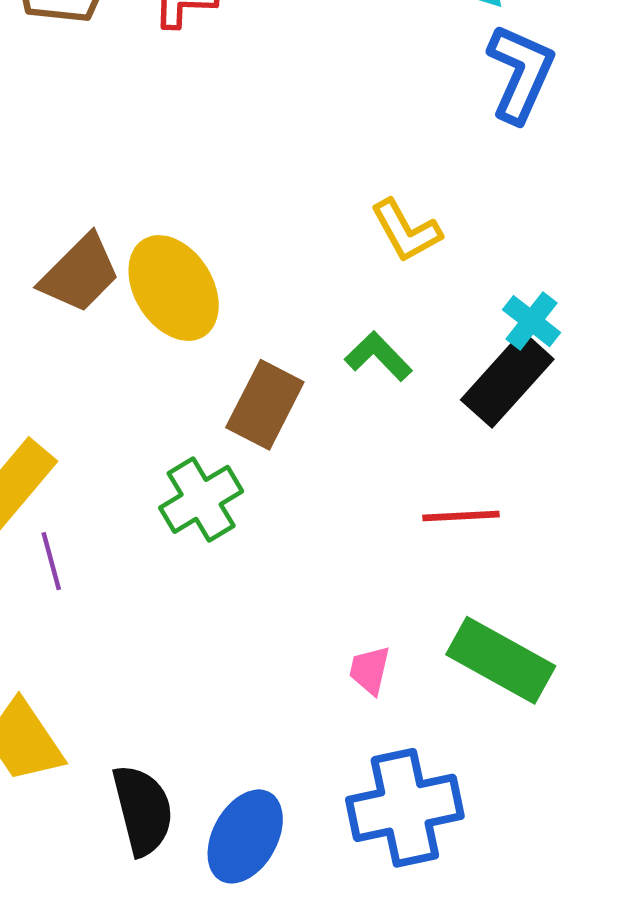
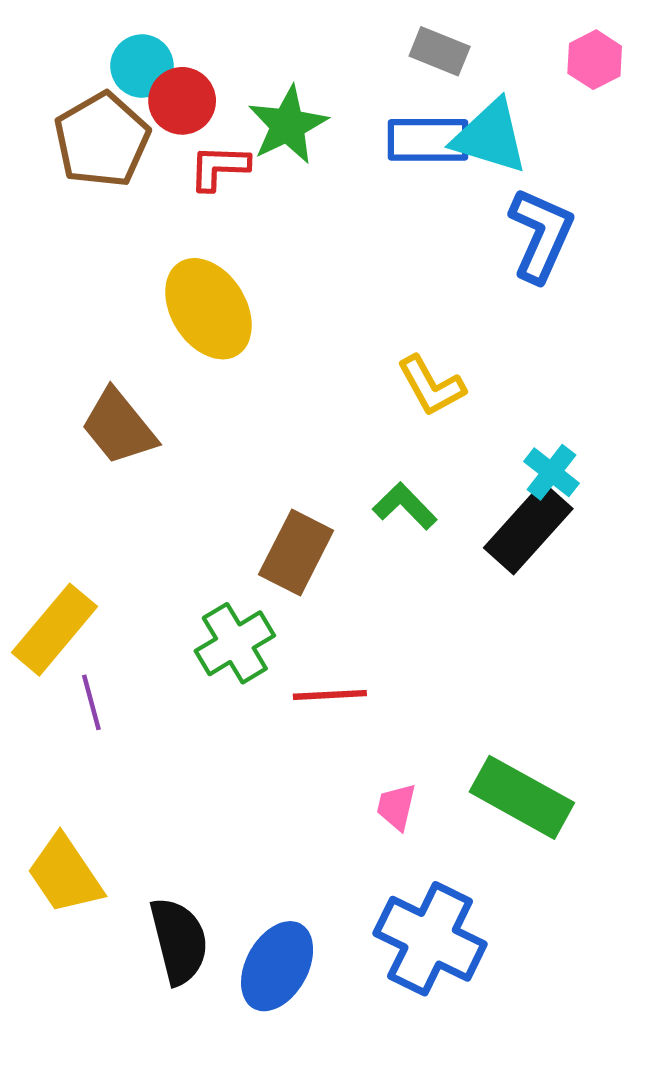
brown trapezoid: (80, 274) -> (119, 427), turned 96
yellow ellipse: (174, 288) -> (208, 309), moved
red line: (461, 516) -> (330, 695), moved
blue cross: (405, 808) -> (430, 939), turned 38

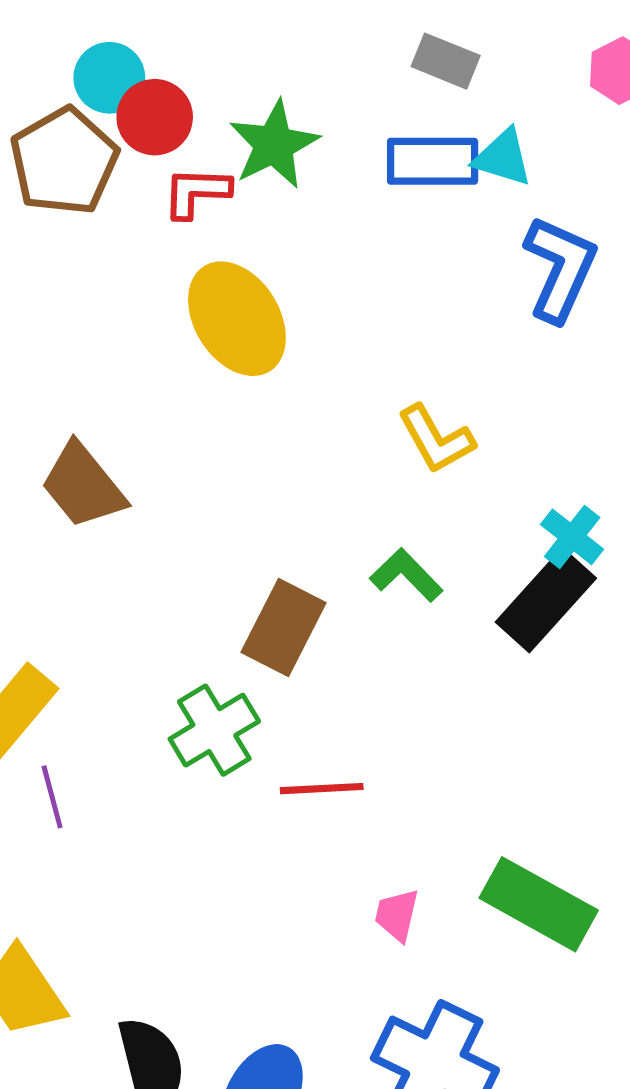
cyan triangle: (490, 137) -> (503, 158), size x0.7
yellow ellipse: (208, 309) -> (237, 319), moved

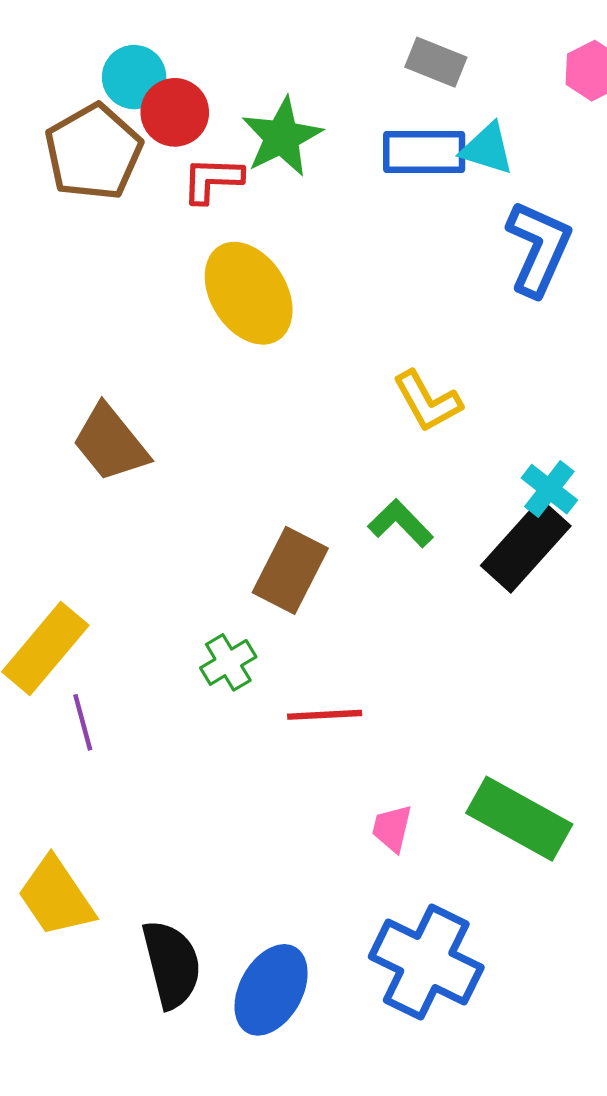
green cross: (214, 730) -> (228, 662), size x0.7

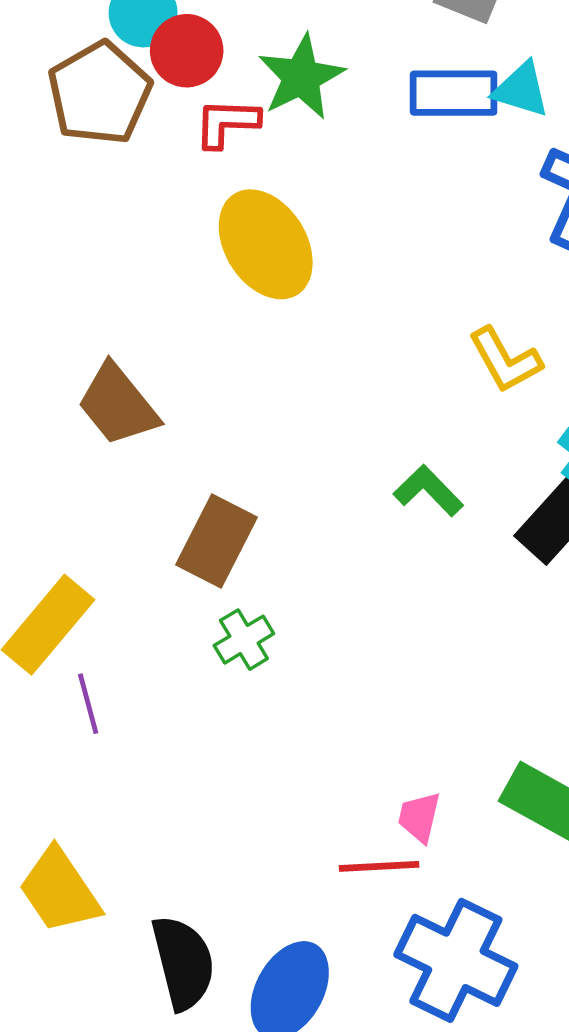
yellow L-shape: (427, 401) -> (505, 360), moved
brown rectangle: (290, 570) -> (216, 541), moved
red line: (325, 715) -> (379, 866), moved

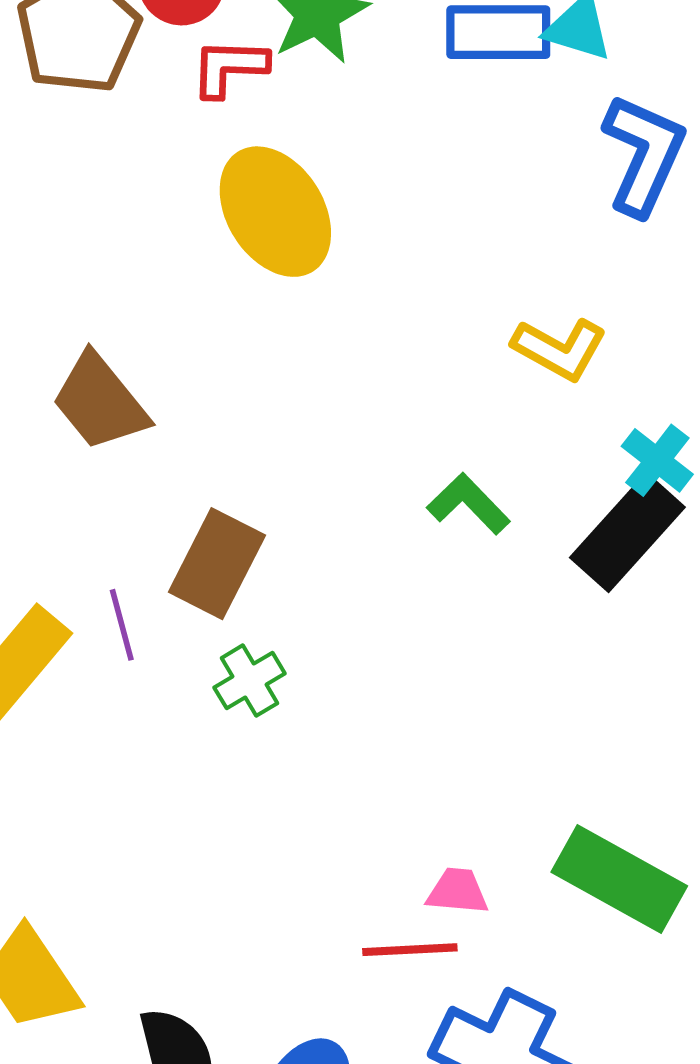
yellow L-shape: (505, 360) -> (559, 349), turned -32
purple line: (88, 704) -> (122, 625), moved
pink trapezoid: (419, 817) -> (458, 891), turned 82

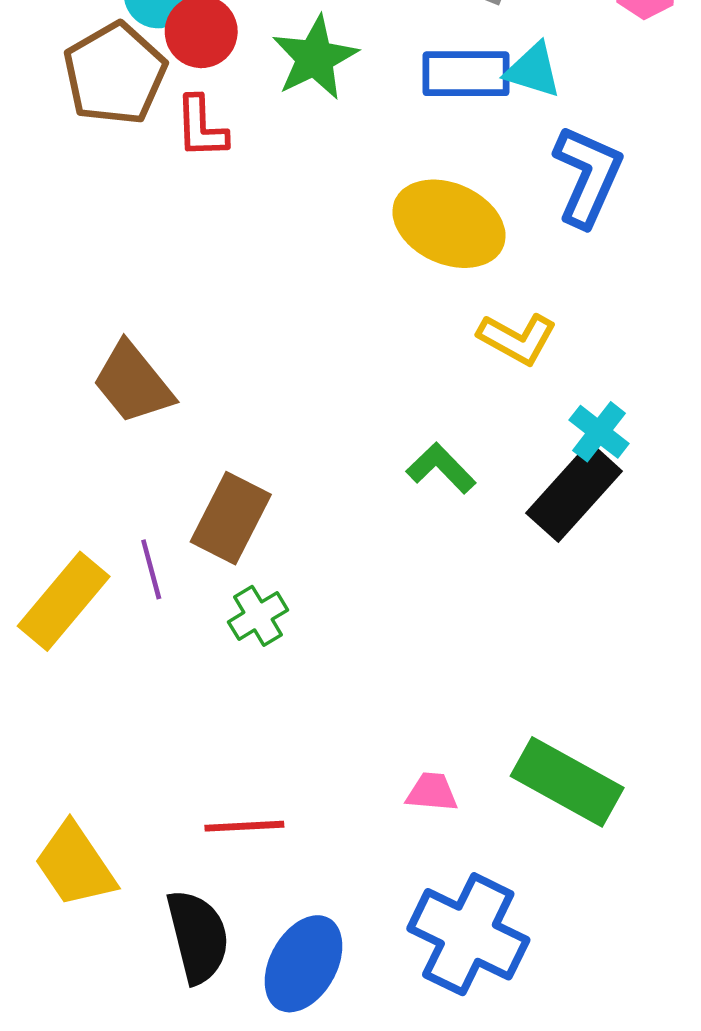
red L-shape: (229, 67) -> (201, 127), moved, turned -94
yellow ellipse: (275, 212) -> (449, 224), moved, turned -34
red line: (410, 950) -> (244, 826), moved

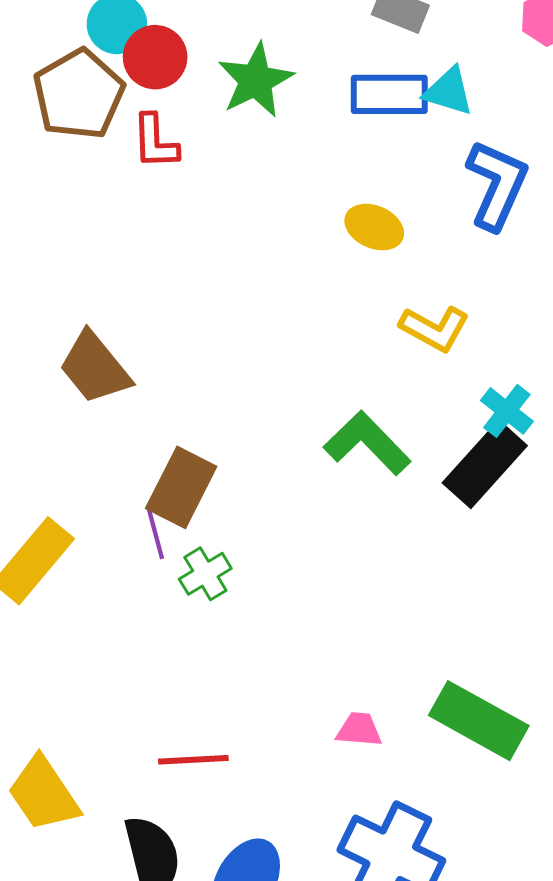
yellow ellipse: (449, 224) -> (374, 227), size x0.6
green L-shape: (441, 468) -> (367, 443), size x1.4
purple line: (151, 569) -> (155, 533), moved

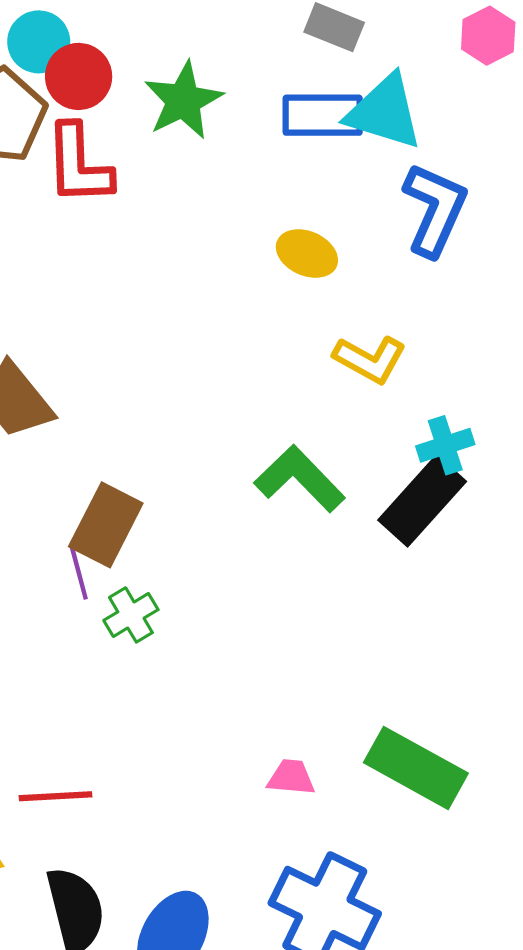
cyan triangle: (449, 91) -> (384, 112), size x1.5
red L-shape: (155, 142) -> (79, 164), size x1.4
cyan cross: (507, 411) -> (445, 445), turned 34
red line: (193, 760) -> (56, 796), moved

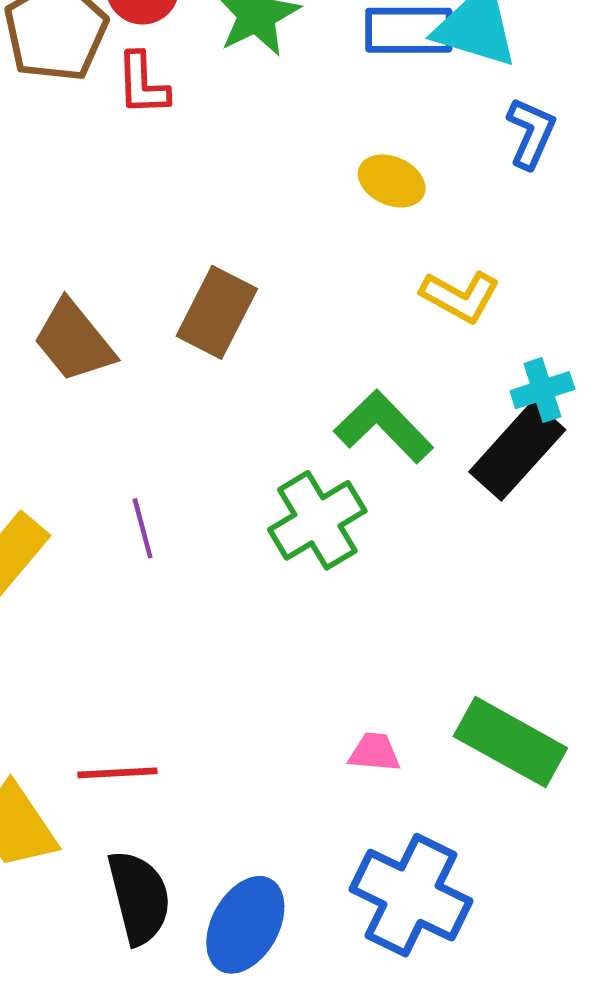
red L-shape: (79, 164) -> (143, 84), size x0.7
blue L-shape: (435, 210) -> (531, 133), size x0.7
brown rectangle: (106, 525) -> (217, 312), moved
green cross: (131, 615) -> (317, 520), moved, size x1.6

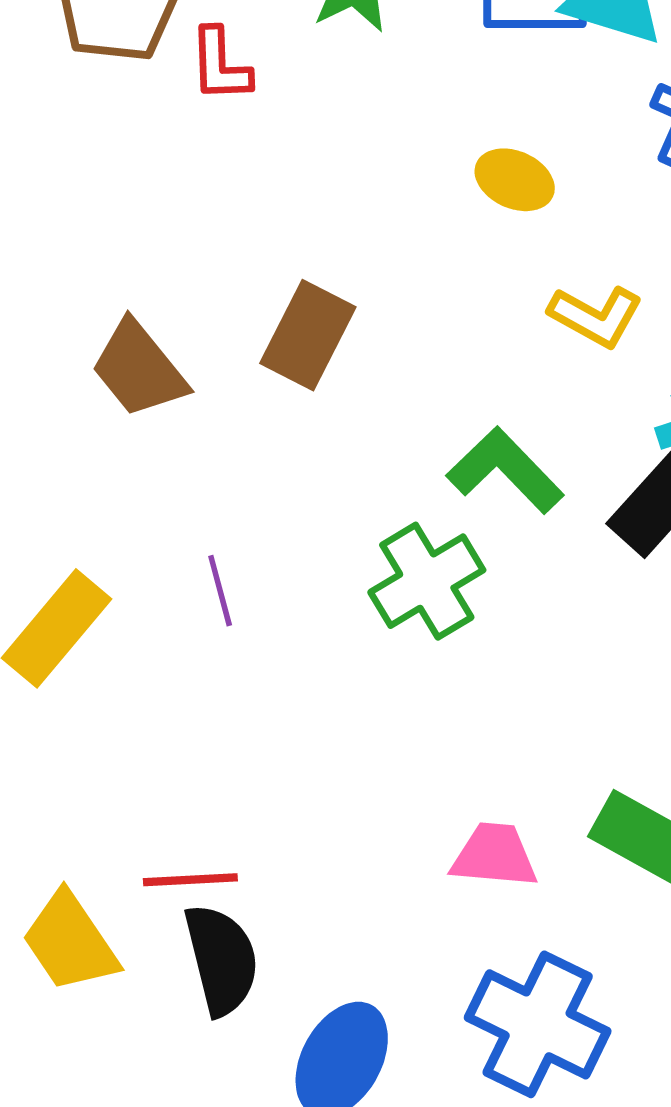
pink trapezoid: (374, 752) -> (494, 855), size x1.4
black semicircle: (139, 897) -> (221, 959), moved

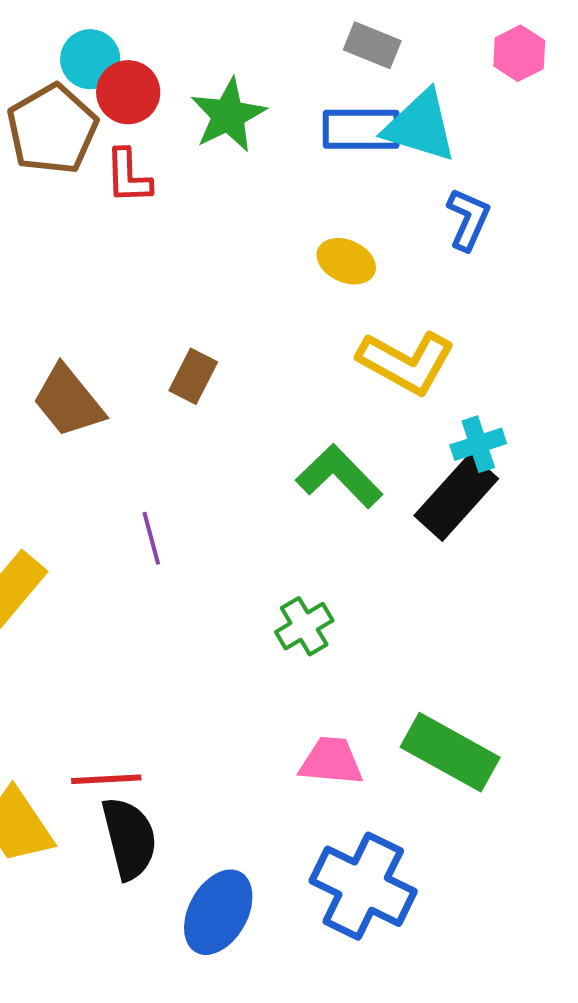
yellow L-shape: (596, 316) -> (406, 362), size x1.4
brown rectangle: (308, 335) -> (193, 376), size x0.7
green cross: (427, 581) -> (304, 626), moved, size x0.7
purple line: (220, 591) -> (151, 538), moved

